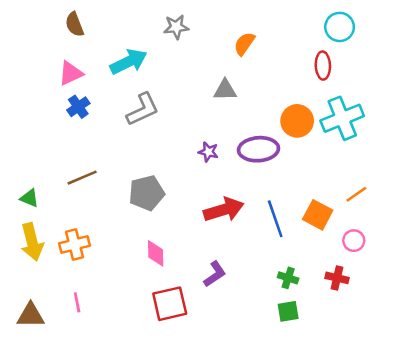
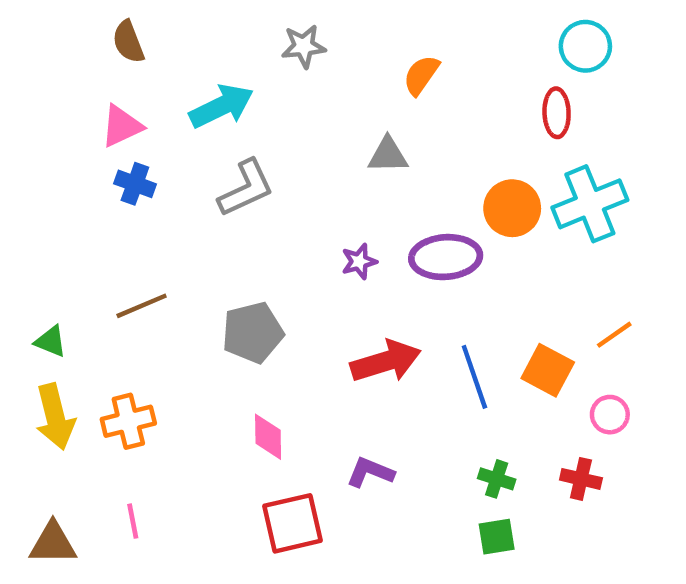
blue cross: (78, 107) -> (135, 184), turned -35
purple star: (208, 152) -> (359, 261), turned -30
purple L-shape: (215, 274) -> (370, 472), turned -124

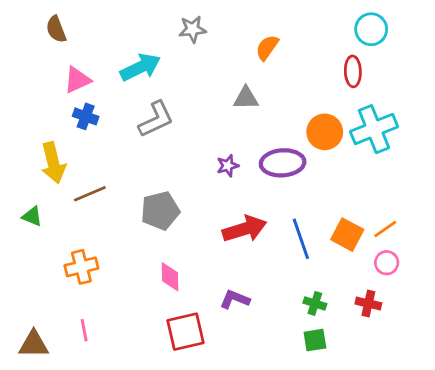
brown semicircle: (128, 42) -> (56, 29), moved
orange line: (614, 335) -> (385, 229), moved
yellow arrow: (55, 417) -> (53, 163), moved

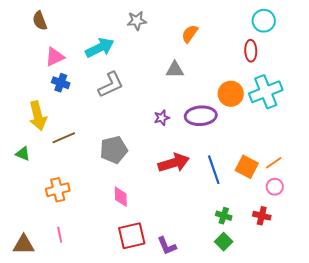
purple L-shape: (235, 299) -> (167, 246), moved, turned -135
green square: (315, 340) -> (224, 242), turned -36

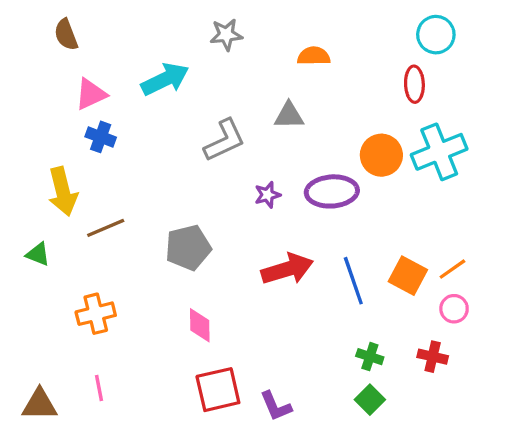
orange semicircle: (190, 34) -> (314, 56), turned 54
gray L-shape: (111, 85) -> (225, 140), moved

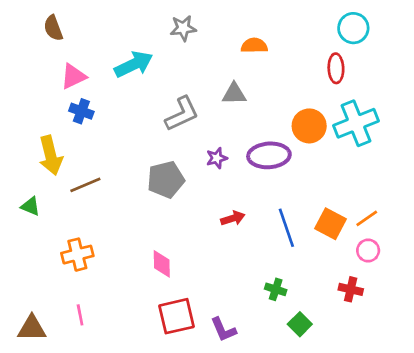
gray pentagon: (188, 248) -> (166, 180), moved
red arrow: (287, 269) -> (233, 218), size x0.6
green cross: (370, 357) -> (276, 289), moved

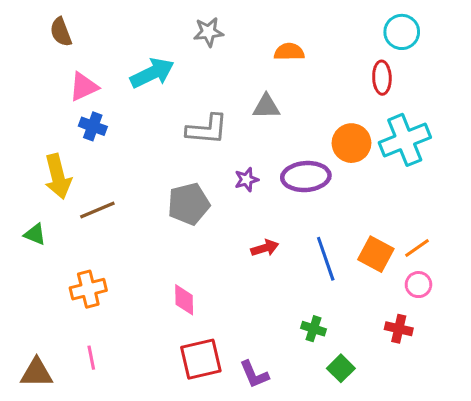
gray L-shape: (182, 114) -> (207, 129), turned 30

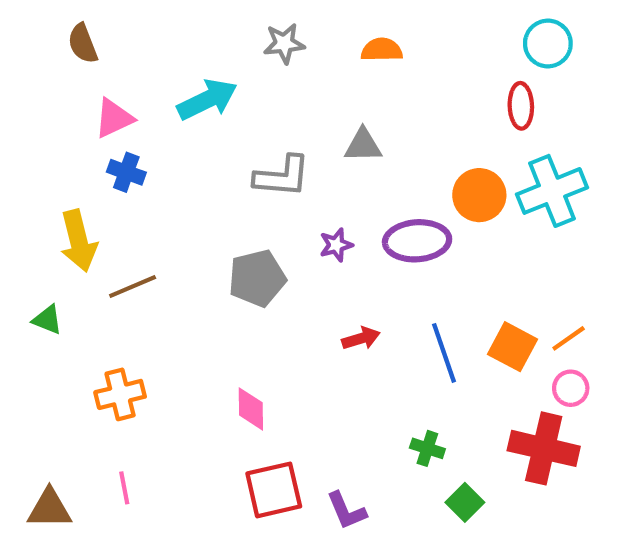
orange semicircle: (289, 52) -> (382, 50), moved
red cross: (399, 329) -> (544, 448), size x1.8

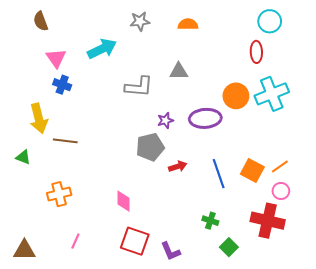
pink triangle: (114, 118) -> (56, 58), turned -40
gray pentagon: (257, 278) -> (150, 147), moved
brown line: (133, 286) -> (65, 141), turned 30
pink line: (124, 488) -> (75, 241), moved, turned 35
red square: (274, 490) -> (135, 241), turned 32

